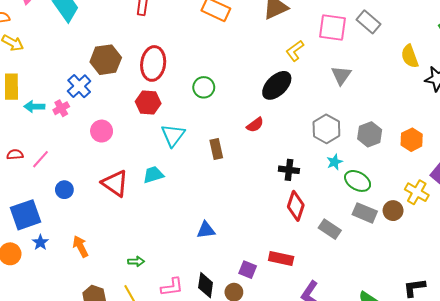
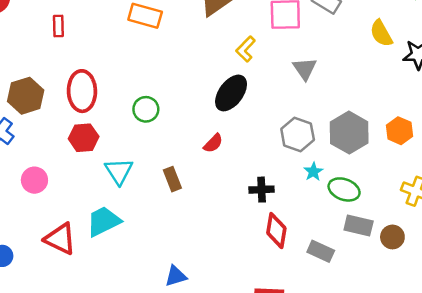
gray hexagon: (370, 134) -> (349, 133), size x1.4
cyan trapezoid: (153, 175) -> (103, 221), size x1.4
brown circle: (393, 211) -> (392, 237), moved

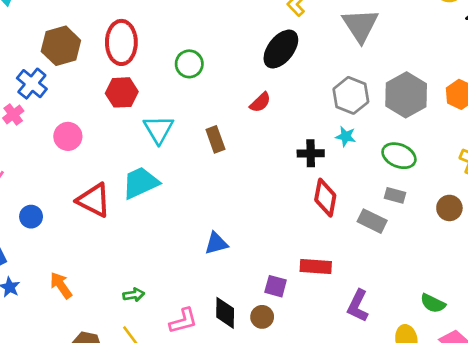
gray triangle: (305, 69) -> (360, 25), size x1.4
cyan star: (313, 172) -> (346, 136), moved, turned -30
gray rectangle: (359, 226) -> (395, 195), moved, size x0.7

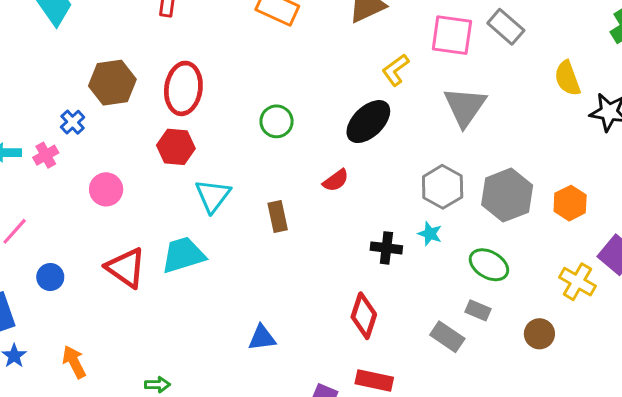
green circle: (189, 64) -> (277, 121), moved
blue cross: (32, 84) -> (73, 122), size x0.7
red diamond: (325, 198) -> (364, 316), moved

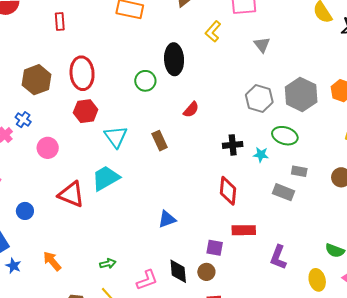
gray triangle: (465, 107) -> (262, 45), size x0.6
blue cross: (73, 122) -> (23, 120), moved
black ellipse: (368, 122) -> (174, 59), moved, turned -36
cyan star: (430, 234) -> (261, 155), moved
green ellipse: (489, 265) -> (285, 136), moved

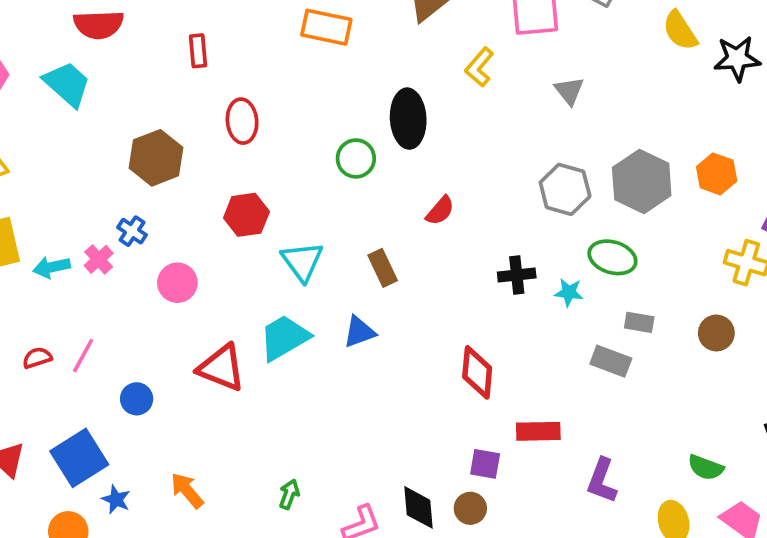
red ellipse: (82, 73) -> (242, 121), moved, size x0.7
red diamond: (228, 191) -> (477, 372), moved
blue triangle: (167, 219) -> (359, 332), moved
green arrow: (108, 264) -> (289, 494), turned -56

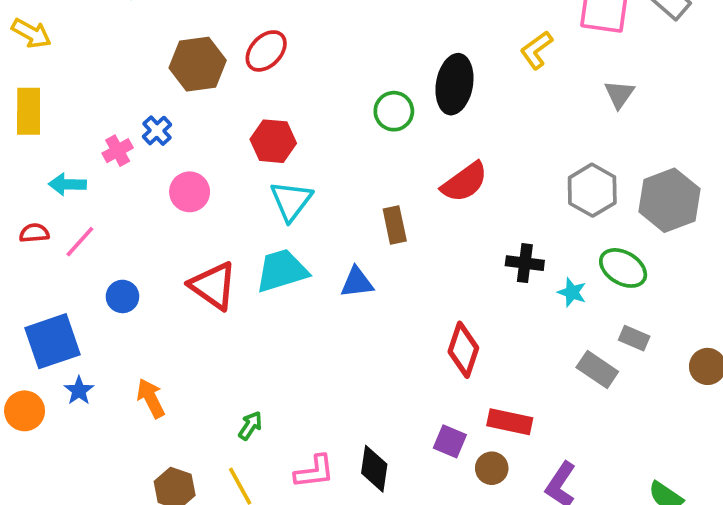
red ellipse: (242, 121) -> (266, 51), moved, turned 36
red semicircle: (440, 211) -> (465, 182), size x1.5
cyan triangle: (302, 261) -> (291, 201), moved
cyan arrow: (52, 267) -> (67, 184), moved
brown circle: (470, 508) -> (492, 468), moved

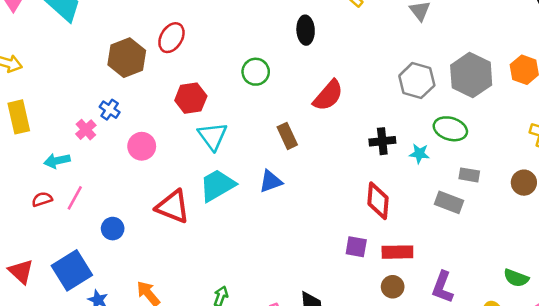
black ellipse: (454, 84) -> (306, 30), size x0.7
green circle: (394, 111) -> (256, 72), moved
red diamond: (463, 350) -> (378, 201), moved
purple square: (450, 441) -> (356, 247), moved

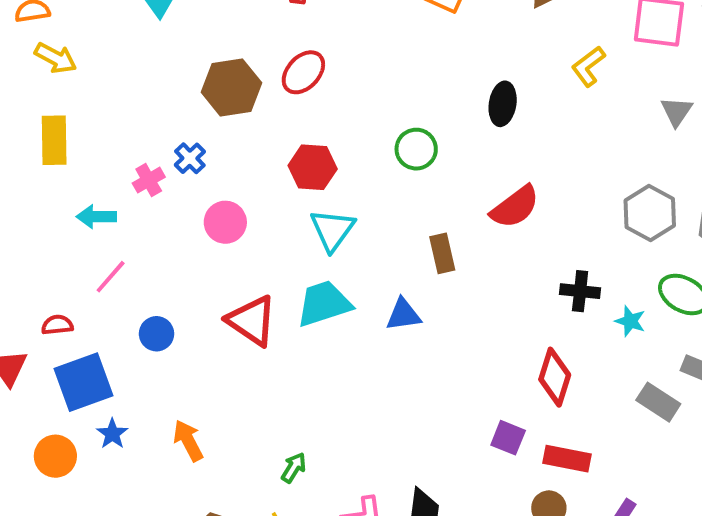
red semicircle: (42, 199) -> (57, 325), moved

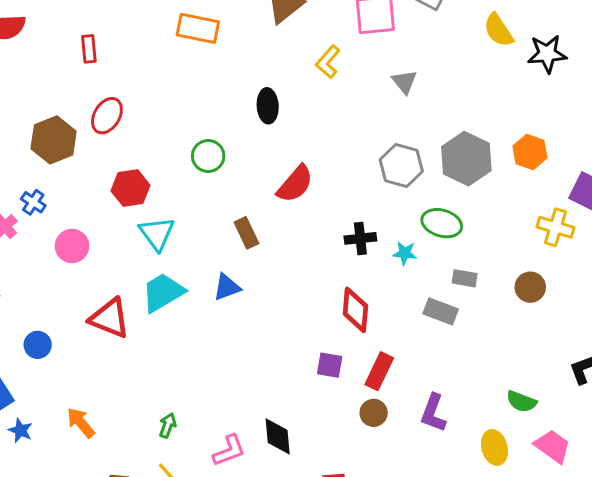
red rectangle: (567, 459) -> (379, 371), turned -63

